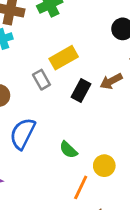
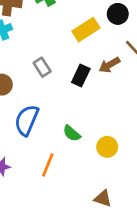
yellow rectangle: (64, 58) -> (86, 30), moved
orange line: (81, 187) -> (48, 165), moved

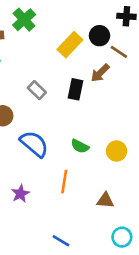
black circle: (118, 14) -> (99, 36), moved
blue semicircle: (27, 120) -> (34, 144), turned 120
brown triangle: (103, 198) -> (105, 200), moved

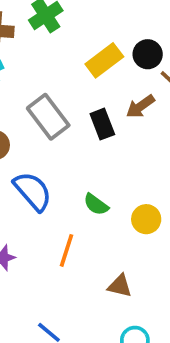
black rectangle: (75, 89) -> (102, 124), turned -42
gray rectangle: (37, 90) -> (48, 117), size x1.6

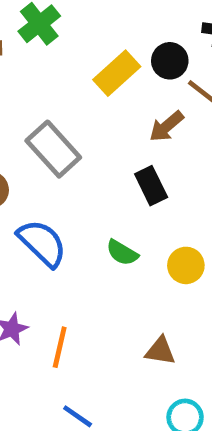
black rectangle: (102, 124) -> (151, 186), moved
orange line: (66, 250) -> (60, 347), moved

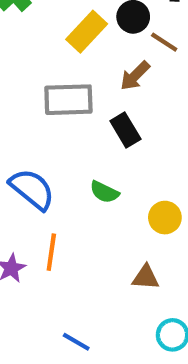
gray rectangle: (53, 149) -> (68, 100), moved, turned -45
yellow circle: (186, 265) -> (165, 218), moved
orange line: (60, 347) -> (51, 252), moved

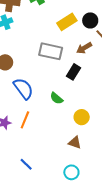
black rectangle: (125, 130) -> (73, 72), turned 49
brown triangle: (146, 277) -> (75, 143), moved

